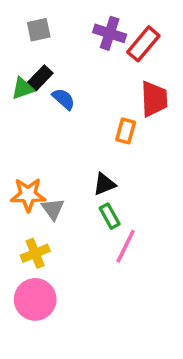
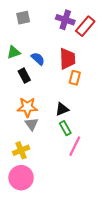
black rectangle: (40, 78) -> (24, 76), moved, turned -72
red trapezoid: (154, 99) -> (67, 59), moved
orange star: (28, 195) -> (27, 107), moved

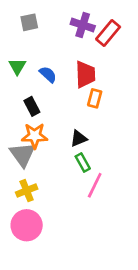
green triangle: (14, 52) -> (17, 66), turned -40
black rectangle: (24, 76) -> (32, 106), moved
gray triangle: (32, 124) -> (23, 154), moved, size x1.5

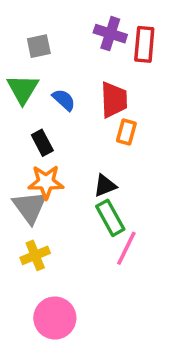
gray square: (29, 22) -> (39, 46), moved
red rectangle: (108, 33) -> (144, 44), turned -35
green triangle: (17, 66) -> (23, 89), size x1.4
green rectangle: (83, 163) -> (110, 218), size x1.4
pink circle: (27, 225) -> (55, 318), moved

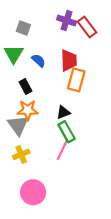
red rectangle: (144, 44) -> (87, 27), turned -42
gray square: (39, 46) -> (23, 28), turned 32
orange rectangle: (126, 132) -> (76, 80), size x1.5
pink line: (126, 248) -> (62, 150), moved

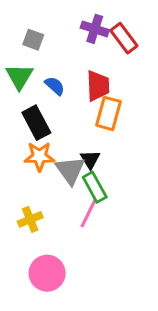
black rectangle: (26, 86) -> (36, 123), size x1.5
black triangle: (63, 112) -> (90, 159), turned -40
gray triangle: (18, 125) -> (70, 170), moved

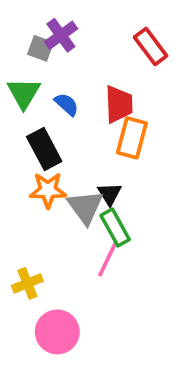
purple cross: (95, 29) -> (61, 35), moved, turned 36
yellow cross: (30, 219) -> (27, 283), moved

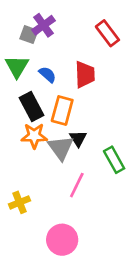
orange rectangle: (132, 138) -> (62, 110), moved
green rectangle: (115, 227) -> (114, 160), moved
pink circle: (57, 332) -> (62, 240), moved

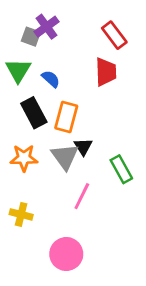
red trapezoid: (85, 75) -> (106, 72), moved
orange star: (34, 136) -> (24, 158), moved
yellow cross: (20, 202) -> (21, 214), turned 36

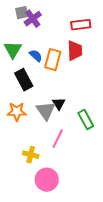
red rectangle: (114, 35) -> (81, 25), turned -60
gray square: (31, 37) -> (22, 13), moved, turned -32
orange rectangle: (66, 117) -> (53, 60), moved
yellow cross: (21, 214) -> (31, 155), moved

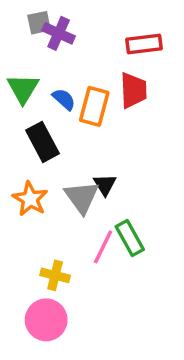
purple cross: (33, 19) -> (59, 33), turned -30
orange star: (17, 112) -> (30, 199), turned 30
green rectangle: (86, 120) -> (130, 238), moved
pink circle: (47, 180) -> (46, 320), moved

